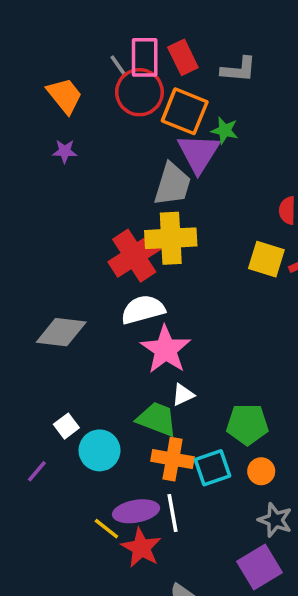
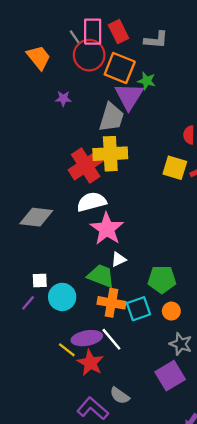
purple star: (65, 151) -> (63, 99), moved
white square: (66, 426) -> (40, 281), turned 35
purple line: (37, 471) -> (28, 303), moved
white line: (173, 513) -> (111, 339), turned -30

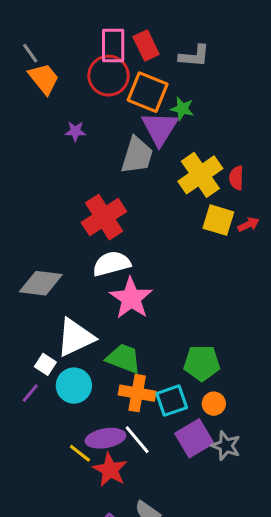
gray line: (75, 37) -> (30, 53), moved
yellow cross: (110, 154) -> (200, 175), moved, turned -32
white triangle: (118, 259) -> (75, 337), moved, size x2.0
white square: (40, 281) -> (45, 364), turned 35
purple square: (170, 376) -> (194, 438), moved

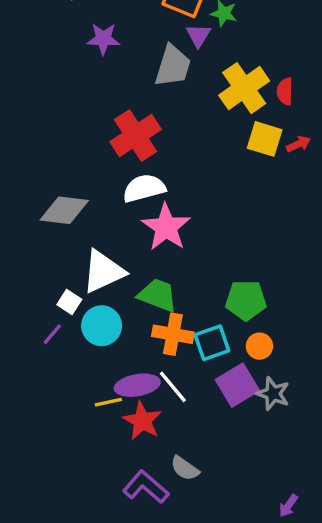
purple triangle: (160, 128) -> (198, 35), size x0.6
purple star: (75, 131) -> (103, 39), size x1.4
yellow line: (80, 453) -> (108, 402), turned -50

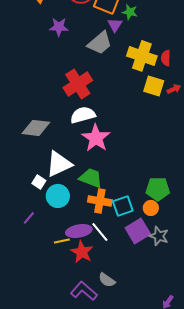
gray trapezoid: (173, 66) -> (100, 43), turned 32
yellow cross: (244, 88) -> (142, 56), turned -36
green pentagon: (246, 300) -> (158, 189), moved
purple line: (52, 334) -> (29, 218), moved

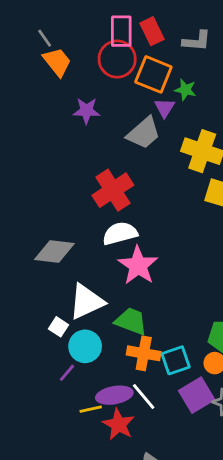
purple line: (29, 218) -> (67, 373), moved

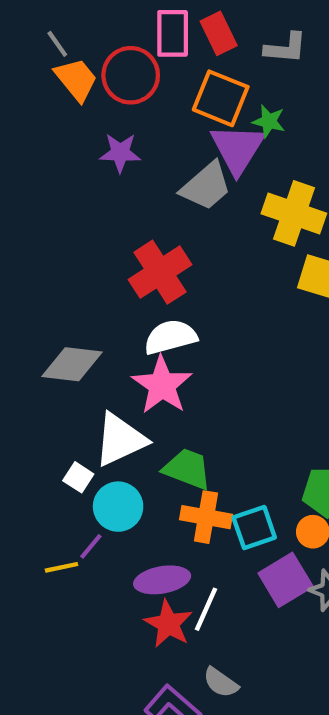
red circle: (117, 59) -> (131, 75), moved
purple triangle: (165, 108) -> (237, 149), size x1.8
pink star: (138, 265) -> (162, 385), moved
white line: (144, 397) -> (206, 609), moved, turned 64
yellow line: (91, 409) -> (62, 567), moved

